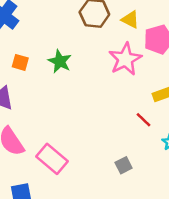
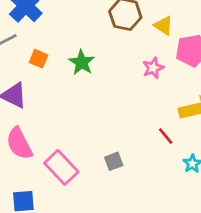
pink star: (125, 59) -> (153, 68), size x0.6
gray square: (124, 165) -> (114, 161), moved

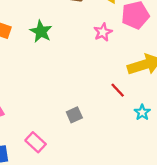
pink rectangle: (61, 167) -> (36, 142), moved, size x0.7

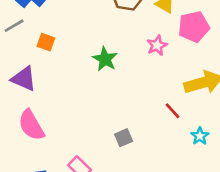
green star: (41, 31) -> (105, 59), moved

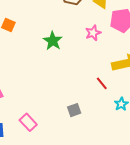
gray square: (124, 138) -> (74, 110), moved

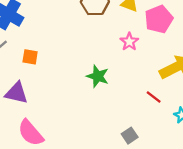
green star: (53, 41) -> (98, 76), moved

